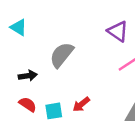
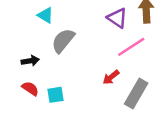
cyan triangle: (19, 27) -> (45, 15), moved
red arrow: (81, 104) -> (111, 77), moved

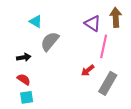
pink line: (131, 47) -> (104, 46), turned -45
cyan square: (55, 95) -> (27, 97), moved

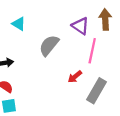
gray semicircle: (50, 41) -> (49, 45), moved

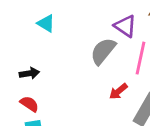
gray semicircle: (49, 45) -> (103, 51), moved

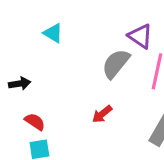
black arrow: (29, 73) -> (20, 84), moved
red arrow: (118, 91) -> (102, 114), moved

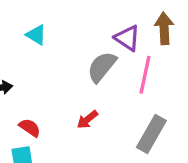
red semicircle: (35, 122) -> (30, 128), moved

